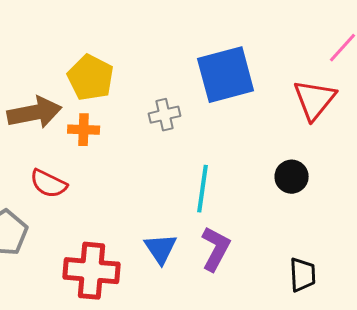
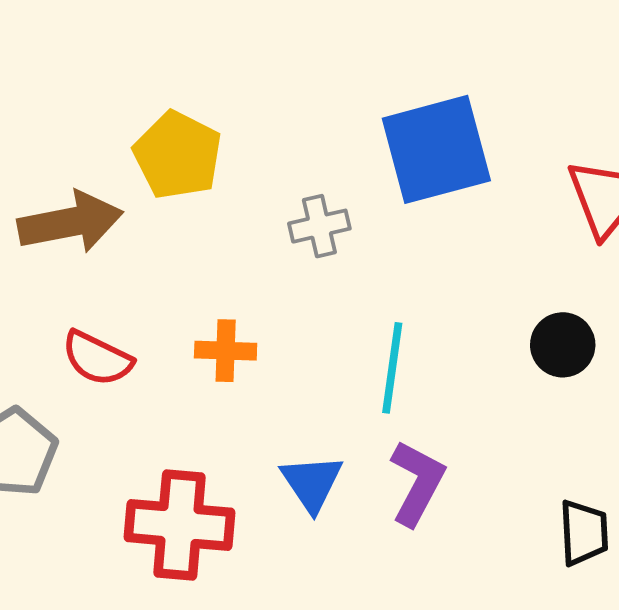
orange cross: (84, 130) -> (226, 351), moved

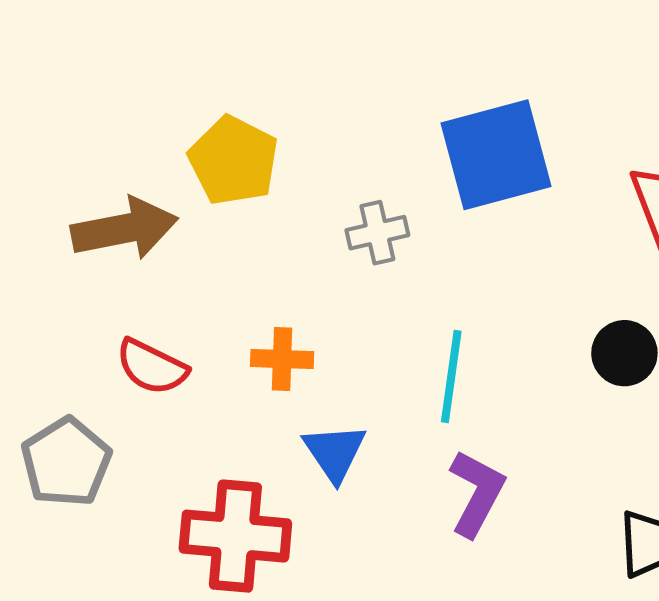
blue triangle: (312, 483) -> (335, 452), moved

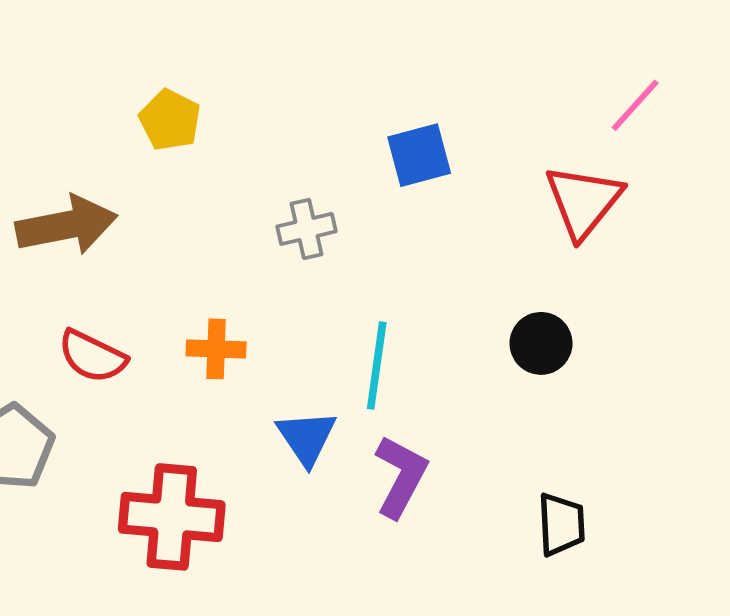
blue square: (496, 155) -> (419, 155), size x0.6
yellow pentagon: (233, 161) -> (170, 120), moved, size x0.7
blue triangle: (335, 452) -> (307, 438), moved

